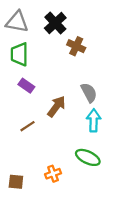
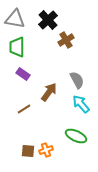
brown cross: (76, 46) -> (66, 40), turned 35
cyan arrow: (94, 120) -> (81, 104), turned -42
brown square: (16, 182) -> (28, 151), moved

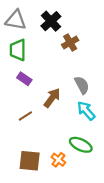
orange cross: (46, 150) -> (58, 160), moved, turned -32
brown square: (28, 151) -> (30, 161), size x1.5

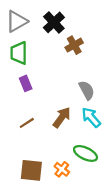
gray triangle: (16, 20) -> (17, 21), turned -40
purple rectangle: (24, 79) -> (26, 83), turned 32
brown arrow: (52, 98) -> (62, 117), moved

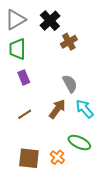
gray semicircle: (87, 90) -> (70, 84), moved

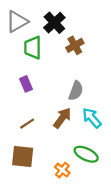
green trapezoid: (17, 49) -> (33, 48), moved
gray semicircle: (70, 84) -> (76, 91), turned 48
brown square: (29, 158) -> (23, 156), moved

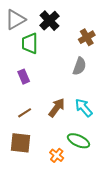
brown cross: (75, 45) -> (87, 37), moved
gray semicircle: (76, 91) -> (79, 66), moved

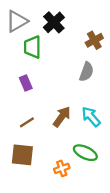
orange cross: (57, 155) -> (62, 168), turned 32

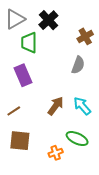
purple rectangle: (26, 83) -> (23, 75), size x1.5
brown line: (27, 122) -> (14, 111), moved

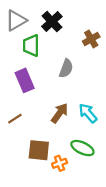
gray semicircle: (78, 65) -> (66, 68), moved
brown square: (20, 141) -> (39, 150), moved

